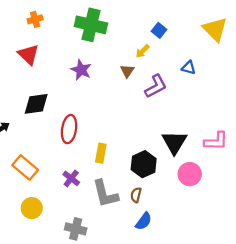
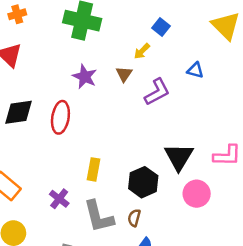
purple star: (81, 70) -> (85, 77), moved
red ellipse: (69, 129) -> (60, 117), moved

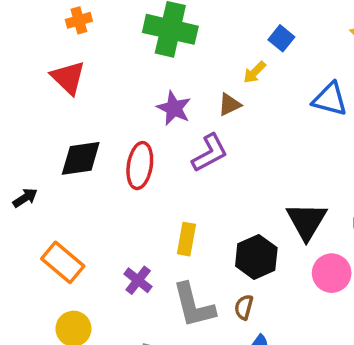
blue triangle: (195, 70) -> (330, 99), size x1.5
brown triangle: (124, 74) -> (229, 105), turned 30
purple L-shape: (157, 92) -> (210, 153), moved

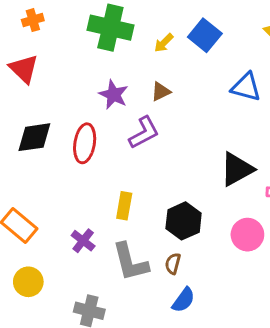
blue square: (281, 38) -> (205, 35), size x1.5
yellow arrow: (255, 72) -> (164, 43), moved
black triangle: (307, 221) -> (237, 169), moved, turned 30

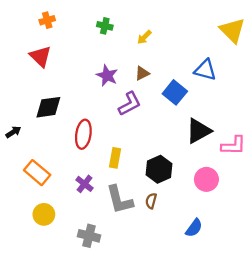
green cross: (110, 28) -> (105, 26), size x0.5
blue square: (205, 35) -> (175, 92), moved
red ellipse: (85, 143) -> (83, 134), moved
blue semicircle: (184, 300) -> (194, 228), moved

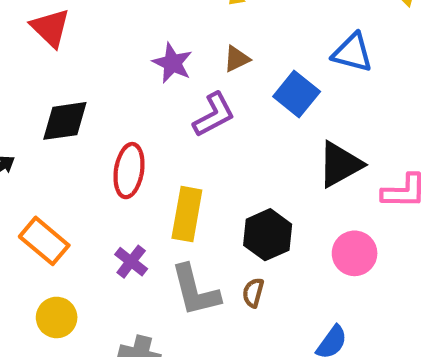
yellow rectangle: (115, 158) -> (187, 214), size x1.4

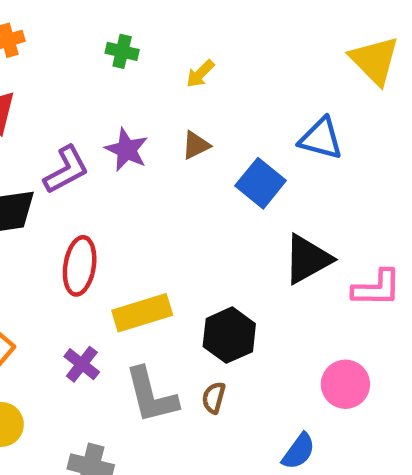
purple L-shape: (214, 115) -> (66, 170), moved
yellow rectangle: (187, 214) -> (142, 313), turned 63
pink circle: (355, 253) -> (345, 384), moved

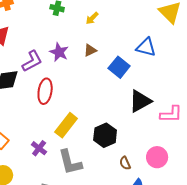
red ellipse: (80, 266) -> (45, 91), moved
yellow rectangle: (142, 313) -> (66, 125), turned -35
brown semicircle: (214, 398) -> (125, 163), moved, turned -40

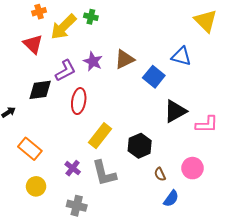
yellow arrow: (92, 18) -> (63, 27), moved, size x2.0
brown triangle: (90, 50) -> (124, 59), size x1.5
purple cross: (39, 148) -> (73, 168), moved

